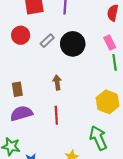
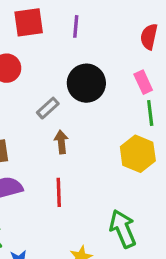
gray rectangle: (47, 41) -> (48, 108), moved
yellow hexagon: (108, 102) -> (138, 154), moved

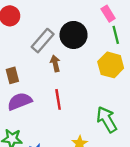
black circle: (86, 83) -> (74, 35), moved
gray rectangle: (48, 108) -> (43, 41), size x1.5

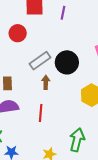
green arrow: (107, 119) -> (77, 140), turned 30

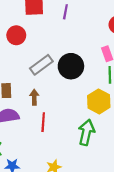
brown arrow: (46, 82) -> (34, 97), moved
green arrow: (77, 140) -> (86, 132), moved

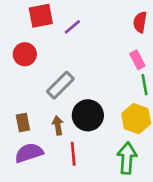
purple line: (65, 12) -> (72, 27), moved, turned 48
black circle: (71, 66) -> (88, 115), moved

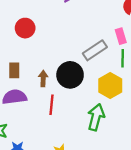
red circle: (25, 54) -> (25, 28), moved
gray rectangle: (60, 85) -> (95, 50), moved

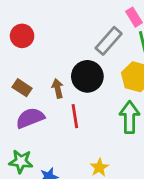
brown rectangle: (14, 70) -> (22, 88), turned -42

